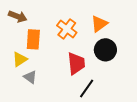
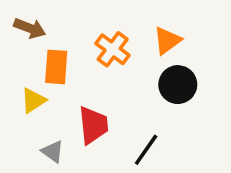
red trapezoid: (76, 63) -> (93, 125), moved
gray triangle: (30, 77) -> (53, 152), moved

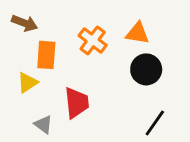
orange triangle: (167, 41) -> (137, 33), turned 45
black line: (146, 150) -> (155, 123), moved

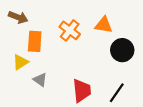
black circle: (146, 69) -> (122, 50), moved
red trapezoid: (77, 103) -> (82, 91), moved
gray triangle: (43, 124) -> (40, 80), moved

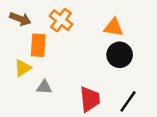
orange cross: (70, 30) -> (61, 20), moved
black circle: (122, 50) -> (120, 55), moved
gray triangle: (40, 80) -> (44, 87), turned -32

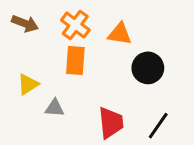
orange triangle: (114, 27) -> (120, 34), moved
orange rectangle: (38, 45) -> (75, 61), moved

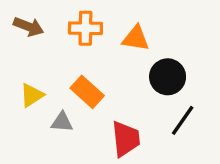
orange cross: (75, 25) -> (85, 28), turned -36
orange rectangle: (75, 61) -> (87, 92), moved, turned -52
black line: (158, 126) -> (183, 120), moved

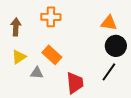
brown arrow: (28, 27) -> (16, 27), moved, turned -108
orange triangle: (136, 38) -> (109, 23), moved
black circle: (168, 77) -> (116, 46), moved

